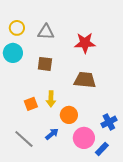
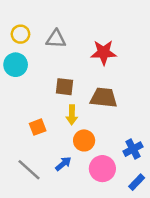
brown square: (45, 64) -> (64, 87), moved
yellow arrow: (51, 99) -> (72, 115), moved
blue rectangle: (102, 149) -> (137, 182), moved

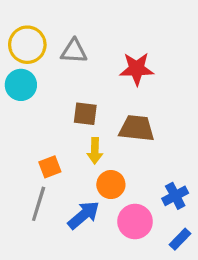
yellow circle: (20, 34) -> (27, 45), size x1.5
blue arrow: (63, 164) -> (84, 215), size x1.5
gray line: (29, 170) -> (39, 204), moved, turned 65

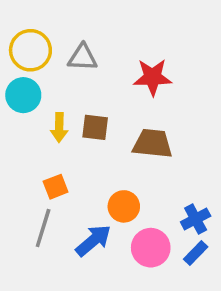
yellow arrow: (95, 151) -> (59, 127), moved
blue rectangle: (180, 239) -> (196, 253), moved

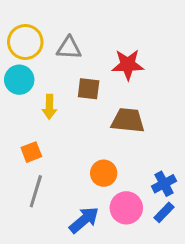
brown square: (95, 127) -> (89, 89), moved
orange square: (56, 187) -> (31, 152), moved
blue arrow: (93, 240) -> (84, 220), moved

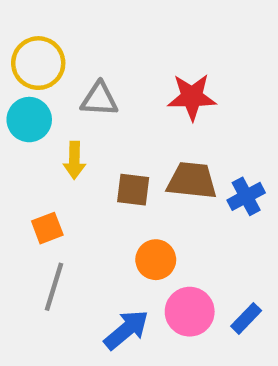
gray triangle: (69, 48) -> (99, 99), moved
brown square: (89, 89) -> (133, 190), moved
blue cross: (164, 184) -> (246, 196), moved

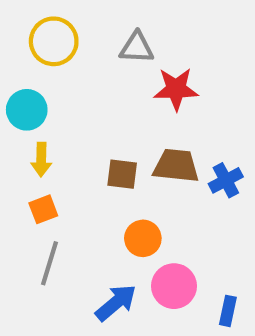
yellow circle: (38, 63) -> (54, 41), moved
gray triangle: (99, 99) -> (137, 48), moved
yellow arrow: (74, 160) -> (41, 160), moved
blue rectangle: (246, 318) -> (228, 311), moved, turned -32

